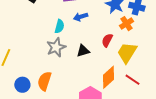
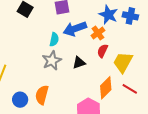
blue arrow: (81, 17) -> (75, 29), size x1.6
orange cross: (127, 24) -> (98, 33), moved

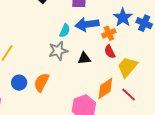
red semicircle: (103, 51) -> (110, 52), turned -64

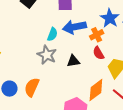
gray star: (58, 51) -> (47, 55), turned -30

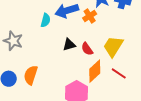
red semicircle: (98, 53) -> (87, 49), moved
gray star: (47, 55) -> (13, 41), moved

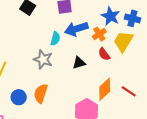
gray star: (13, 41) -> (43, 59), moved
yellow trapezoid: (113, 46) -> (123, 41), moved
red semicircle: (87, 49) -> (104, 54), moved

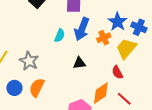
blue arrow: (76, 29) -> (82, 29), turned -60
red semicircle: (104, 54) -> (117, 72), moved
gray star: (43, 59) -> (29, 61), moved

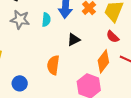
gray star: (29, 61) -> (20, 20), moved
orange semicircle: (37, 88) -> (53, 65), moved

